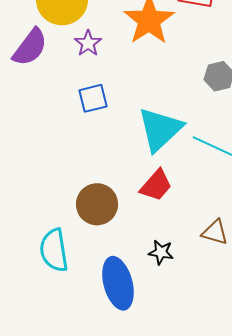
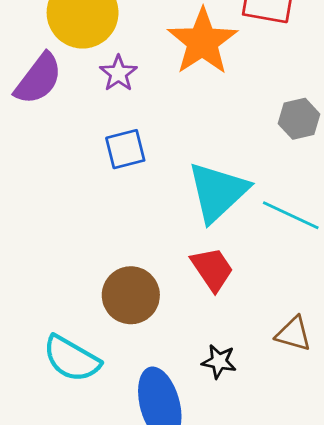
red trapezoid: (156, 185) -> (212, 269), turned -75
cyan semicircle: (54, 250) -> (72, 359), turned -51

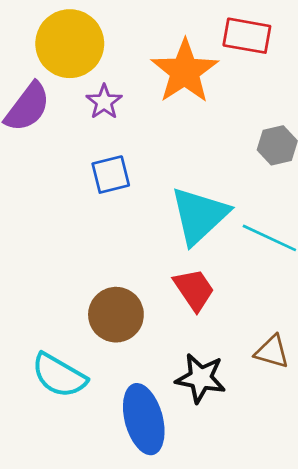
black star: (219, 361) -> (201, 378), size x1.5

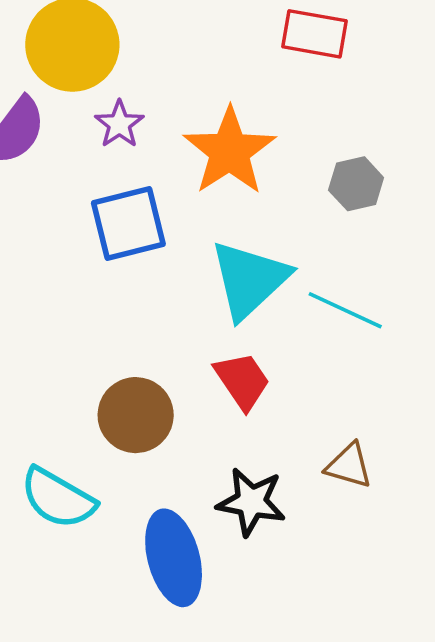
orange star: (185, 71) -> (230, 151), moved
blue square: (111, 175) -> (128, 224), size x1.4

